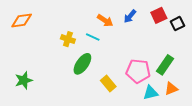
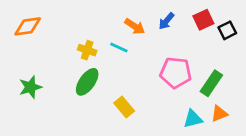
green ellipse: (82, 64) -> (87, 82), moved
pink pentagon: (138, 71) -> (176, 73), moved
green star: (24, 80) -> (30, 87), moved
yellow rectangle: (108, 83) -> (124, 107), moved

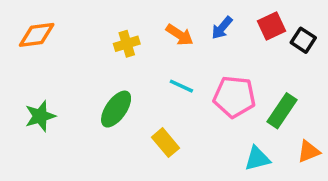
black square: (227, 30) -> (303, 40), turned -30
cyan line: (119, 48) -> (181, 86), moved
yellow cross: (87, 50) -> (127, 44), moved, turned -36
orange triangle: (219, 114) -> (309, 151), moved

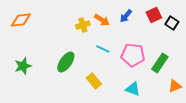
yellow cross: (127, 44) -> (83, 25), moved
cyan triangle: (257, 158) -> (133, 89), moved, turned 35

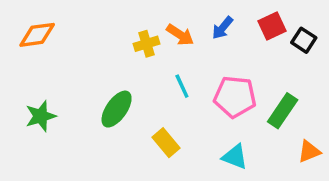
cyan line: (103, 49) -> (182, 86), turned 40

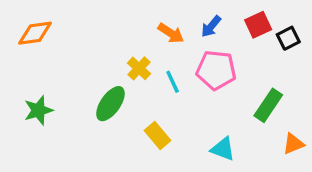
black square: (304, 40) -> (288, 38), turned 30
yellow cross: (147, 44) -> (139, 68), moved, turned -30
pink pentagon: (235, 97) -> (216, 70), moved

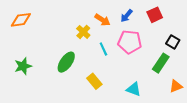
black square: (288, 38) -> (173, 42), moved, turned -32
yellow cross: (139, 68) -> (83, 32), moved

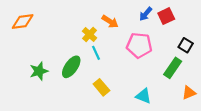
blue arrow: (127, 16) -> (146, 14), moved
cyan line: (103, 49) -> (96, 53), moved
green star: (23, 66) -> (39, 71), moved

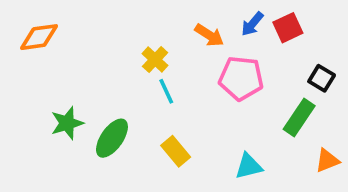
orange arrow: (110, 22) -> (209, 35), moved
green ellipse: (71, 67) -> (112, 138), moved
cyan triangle: (144, 96) -> (249, 166), turned -35

